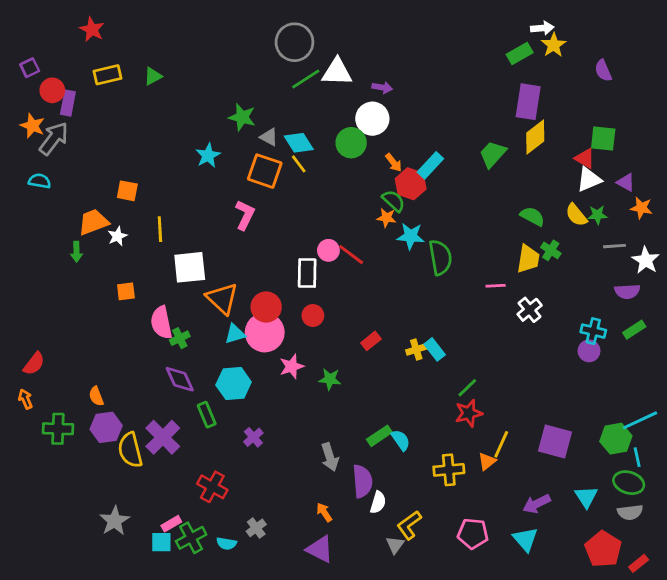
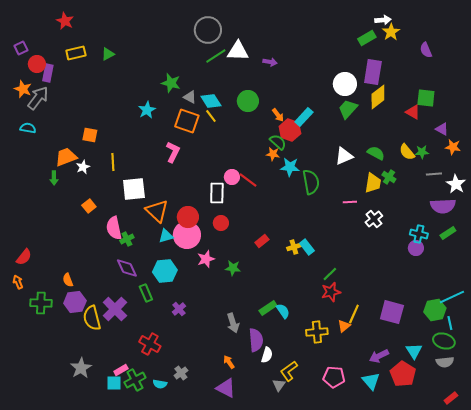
white circle: (372, 119) -> (345, 84), moved
white triangle: (589, 180) -> (344, 156), moved
orange square: (126, 291) -> (89, 206), turned -32
purple semicircle: (627, 291) -> (443, 206), size x1.4
red pentagon: (603, 549) -> (403, 374), moved

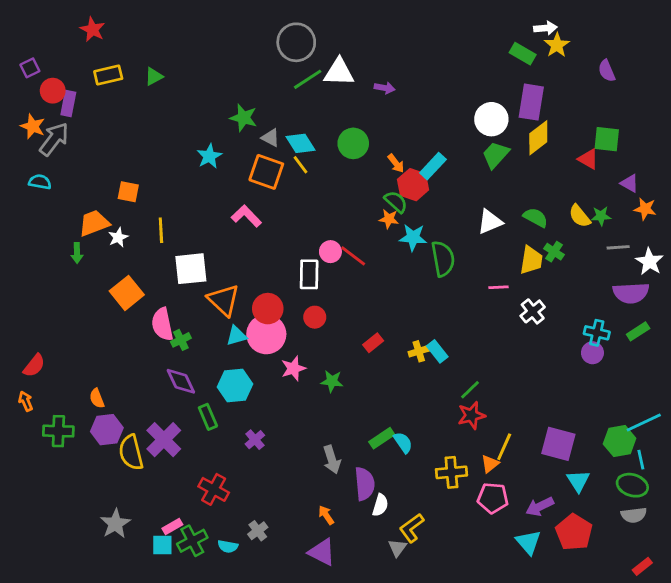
green rectangle: (367, 38) -> (523, 54), turned 60
pink L-shape: (173, 152) -> (246, 216), turned -70
orange square: (89, 206) -> (127, 293), size x1.6
cyan triangle: (414, 351) -> (578, 481), moved
pink pentagon: (334, 377) -> (493, 498), moved

